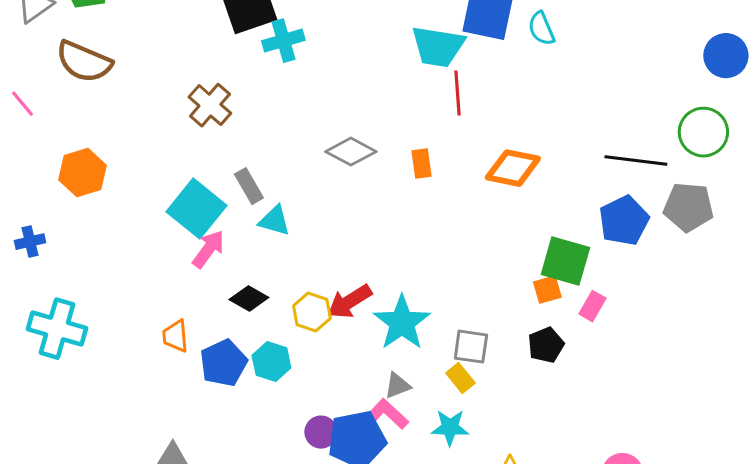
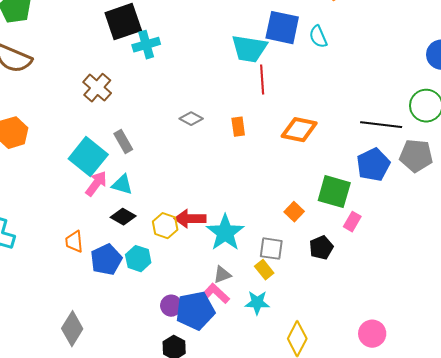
gray diamond: (351, 152) -> (191, 119), size x0.7
cyan triangle: (274, 221) -> (122, 185), moved
orange square: (547, 290) -> (294, 212), moved, turned -30
red arrow: (349, 302) -> (190, 219), turned 32

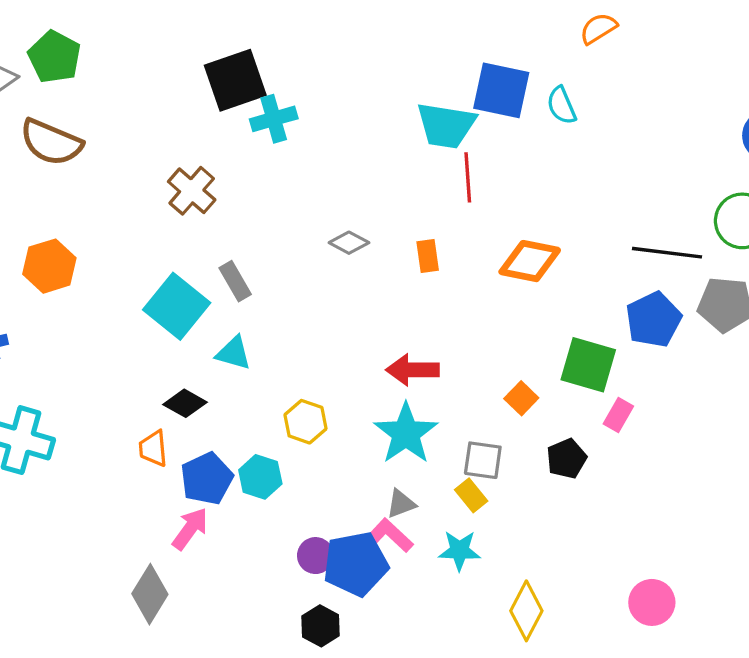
pink arrow: (96, 184) -> (190, 529), moved
black diamond: (123, 217) -> (185, 403), moved
red arrow: (190, 219) -> (413, 370), moved

